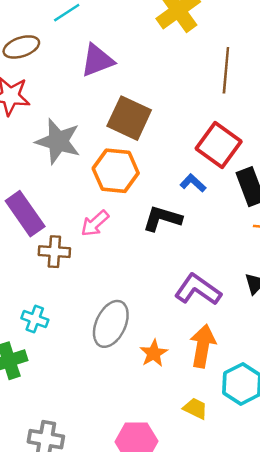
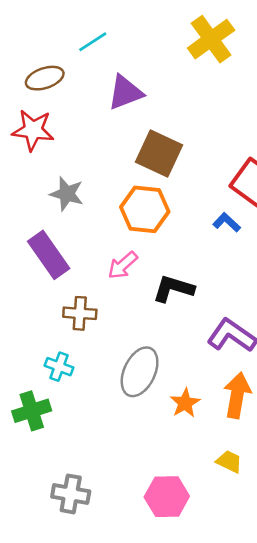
gray star: (58, 141) -> (67, 194), moved, size x0.7
black L-shape: (162, 219) -> (173, 289), moved
brown cross: (54, 252) -> (80, 313), moved

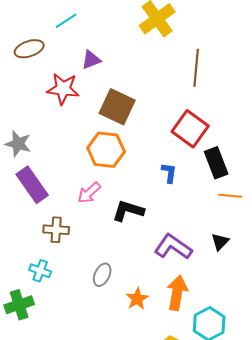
purple triangle: (125, 92) -> (91, 60), size x0.7
red star: (33, 130) -> (63, 89), moved
gray star: (67, 194) -> (18, 144), moved
blue L-shape: (227, 222) -> (169, 173), moved, turned 55
gray ellipse: (140, 372) -> (102, 275), size x0.6

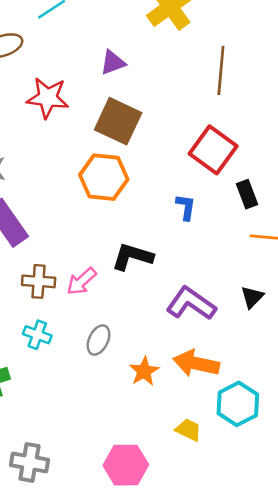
purple triangle: (91, 60) -> (113, 63), moved
black rectangle: (216, 163) -> (247, 194), size x0.7
pink arrow: (89, 193) -> (82, 281), moved
cyan cross: (40, 271) -> (37, 335), moved
orange arrow: (177, 293) -> (196, 363), turned -88

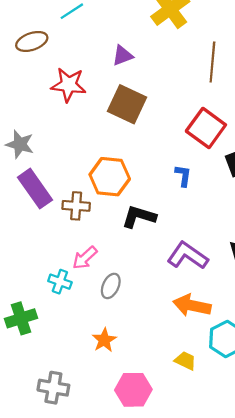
orange hexagon: (104, 177) -> (110, 177), moved
brown cross: (39, 281) -> (76, 206), moved
pink arrow: (82, 281) -> (85, 258), moved
orange star: (144, 371) -> (104, 340), moved

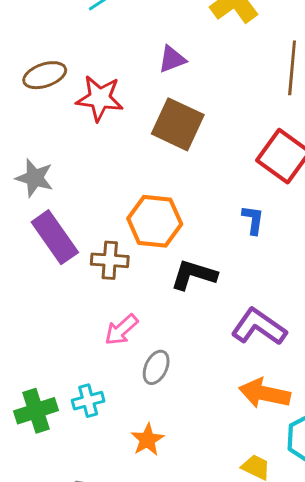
brown ellipse: (32, 41) -> (45, 75), moved
cyan cross: (60, 282) -> (88, 401), moved, turned -35

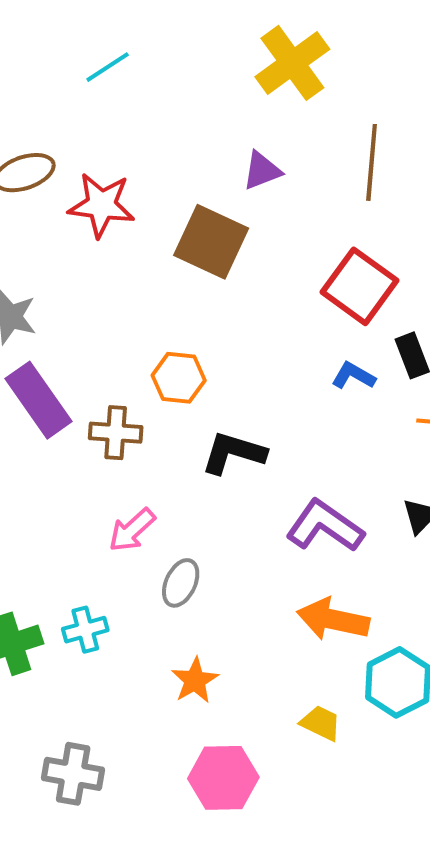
purple triangle: (172, 59) -> (262, 171), moved
blue L-shape: (253, 220) -> (353, 376), moved, turned -68
orange hexagon: (155, 221) -> (179, 378), size x0.7
orange star: (147, 440) -> (195, 680), moved

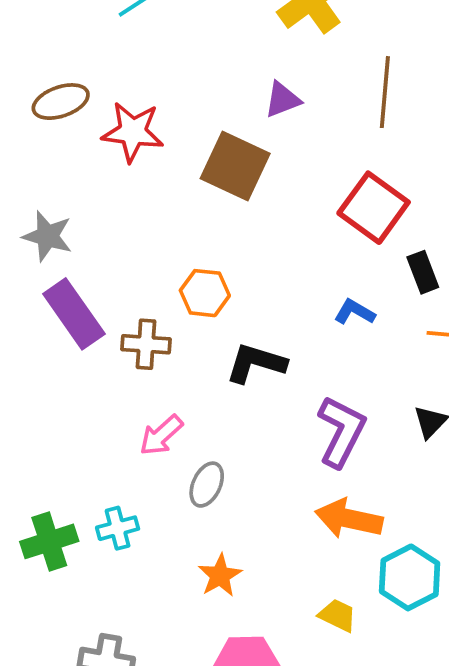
blue L-shape: (353, 376) -> (355, 312), moved
purple L-shape: (325, 526) -> (341, 431), turned 82

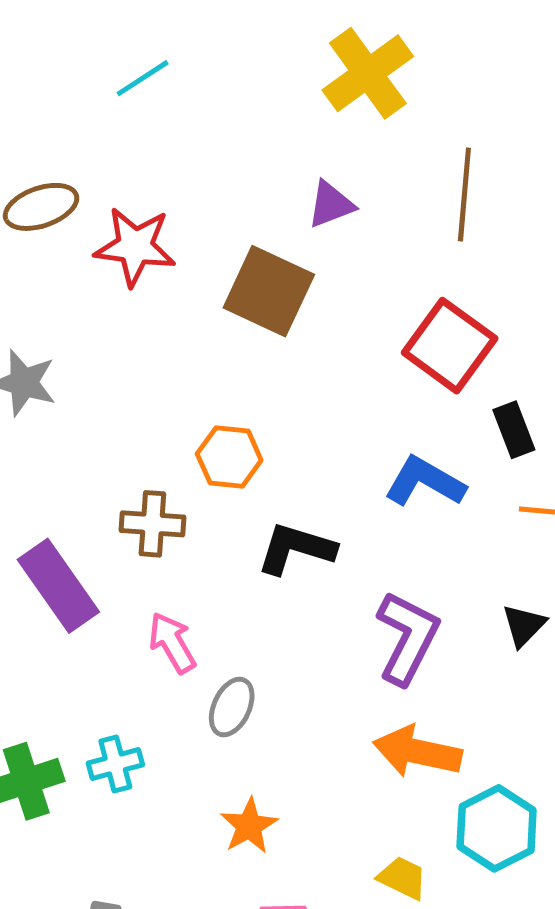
blue L-shape: (355, 312) -> (425, 482), size x1.5
purple rectangle: (74, 314) -> (58, 586), moved
pink arrow: (161, 435) -> (172, 643), turned 102

